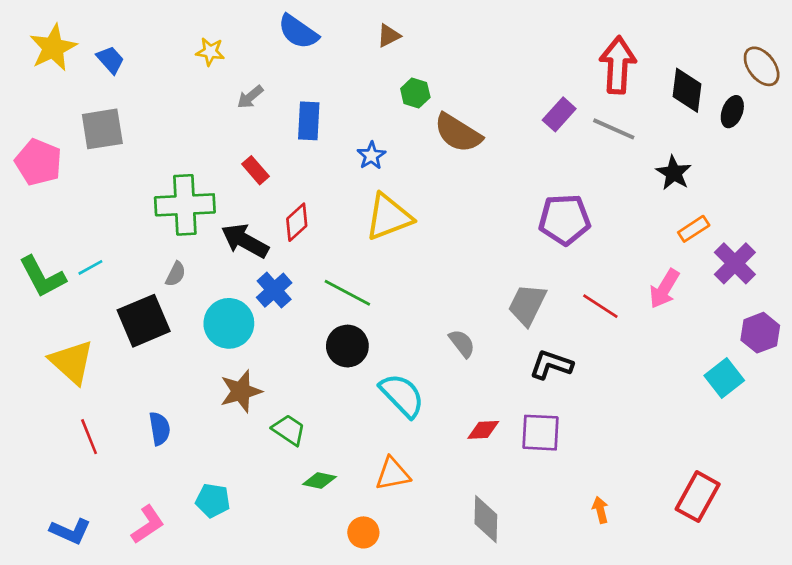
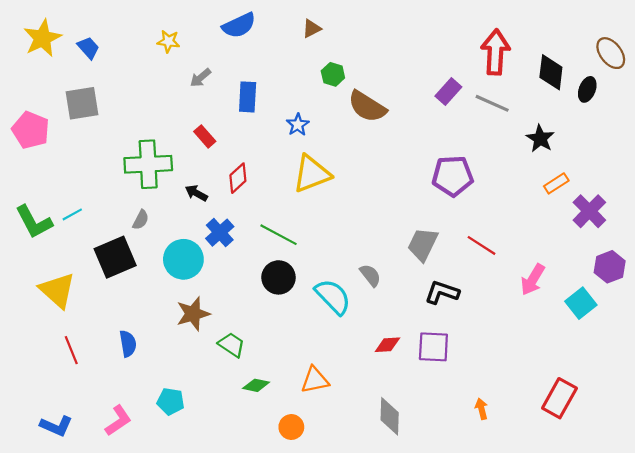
blue semicircle: (298, 32) -> (239, 25), turned -60
black arrow: (245, 241) -> (196, 193), size x0.6
pink arrow: (664, 289) -> (533, 280), moved
cyan semicircle: (402, 395) -> (333, 297), moved

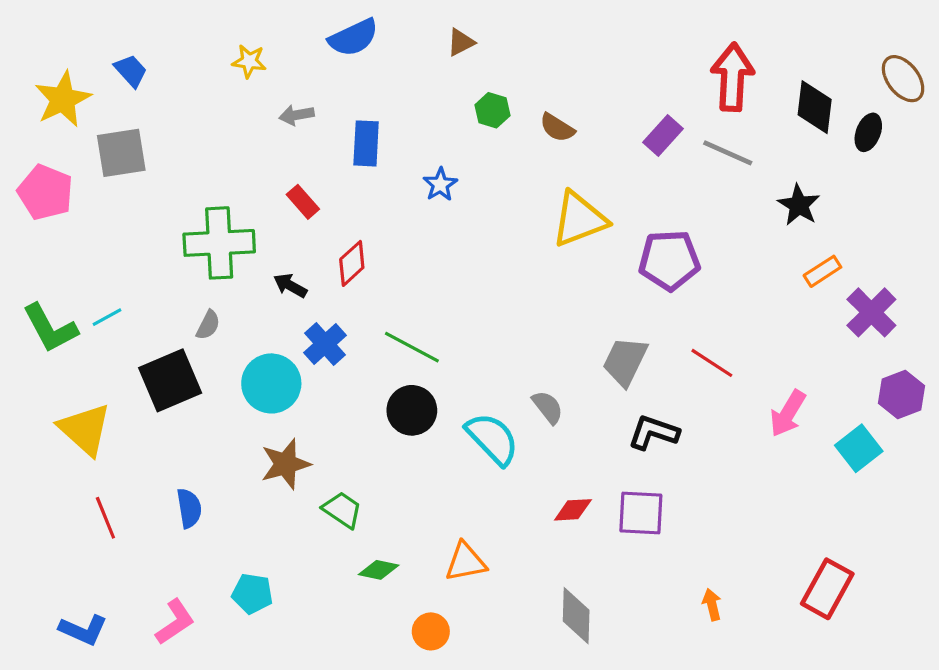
yellow star: (42, 38) -> (63, 99), moved
gray arrow: (201, 78) -> (297, 115), turned 30
brown semicircle: (367, 107) -> (557, 128), moved, size x0.6
yellow triangle: (312, 174) -> (579, 219), moved

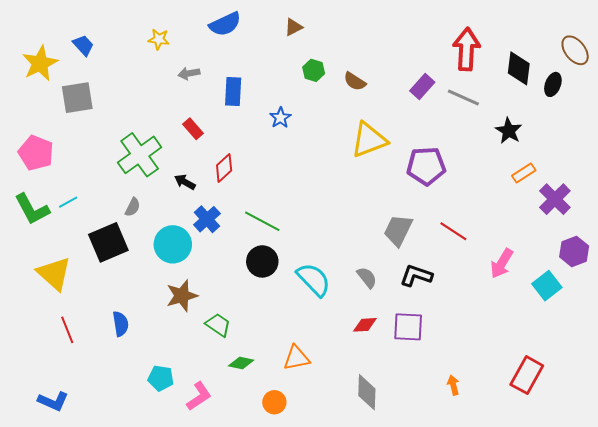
pink pentagon: (45, 192) -> (36, 153), moved
green cross: (219, 243) -> (140, 155), turned -33
gray semicircle: (548, 407) -> (367, 278), moved
pink L-shape: (175, 622) -> (199, 396), moved

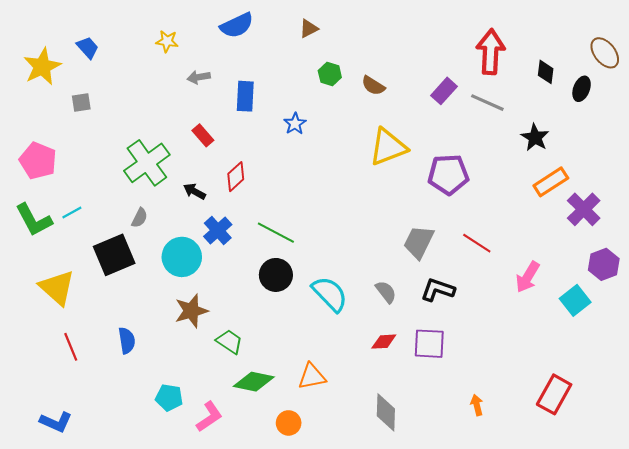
black diamond: (519, 68) -> (546, 72), size x0.7
gray square: (77, 98) -> (81, 103), size x0.6
orange rectangle: (524, 173) -> (551, 182), size x1.4
green diamond: (241, 363) -> (254, 382), size x1.5

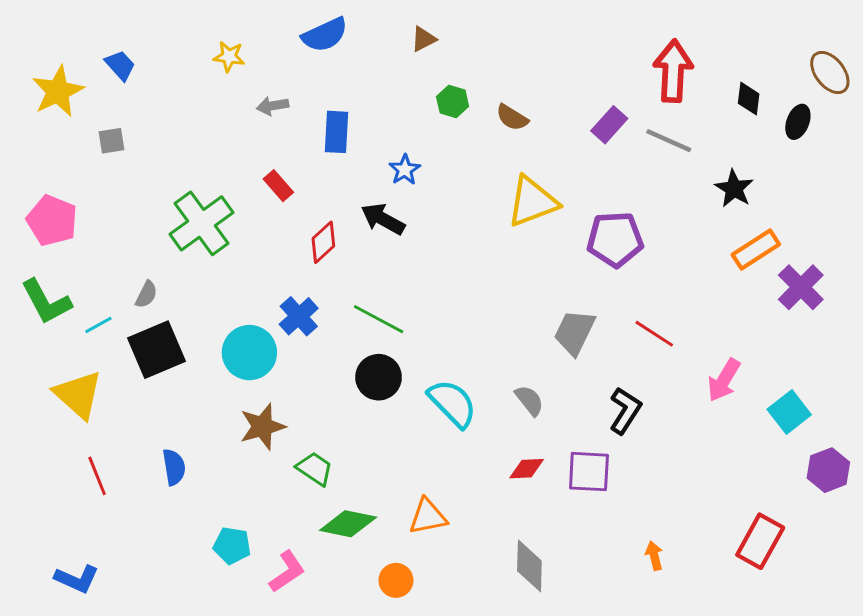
black arrow: (194, 191) -> (383, 219), moved, size x1.4
cyan line: (72, 213) -> (98, 325), moved
gray semicircle: (139, 218) -> (146, 294), moved
purple hexagon: (604, 264) -> (828, 470), moved
black L-shape: (438, 290) -> (625, 411), moved, turned 104

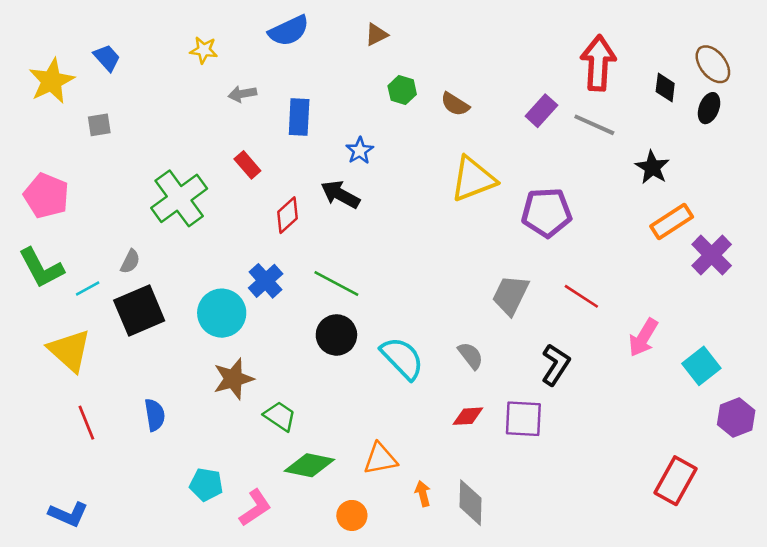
brown ellipse: (830, 72) -> (713, 64), moved
orange arrow: (654, 556) -> (423, 494), moved

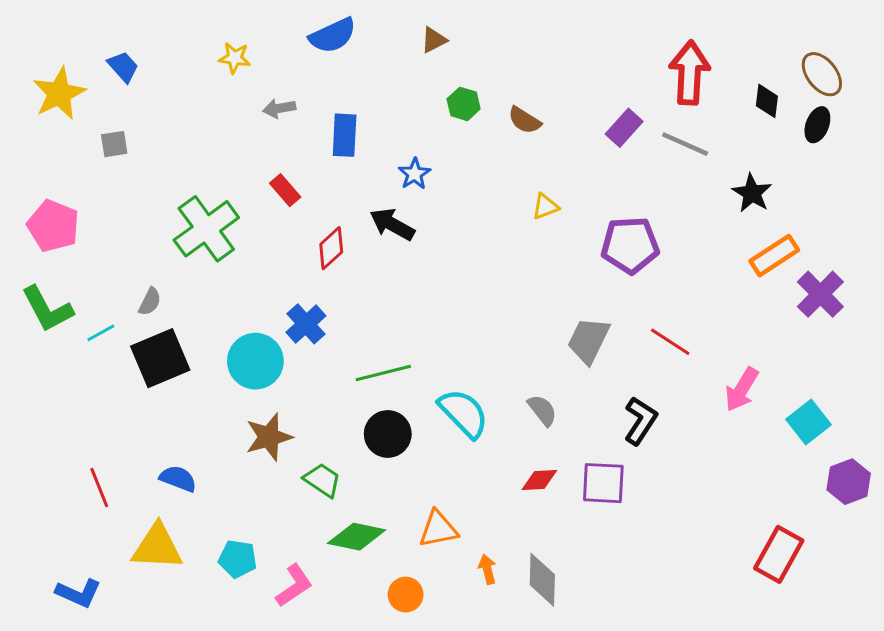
yellow triangle: (473, 179) -> (545, 207), size x0.5
green line: (336, 283) -> (383, 373), moved, turned -42
black circle: (336, 335) -> (388, 434), moved
yellow triangle: (70, 350) -> (157, 547), moved, turned -39
blue semicircle: (155, 415) -> (178, 479), turned -60

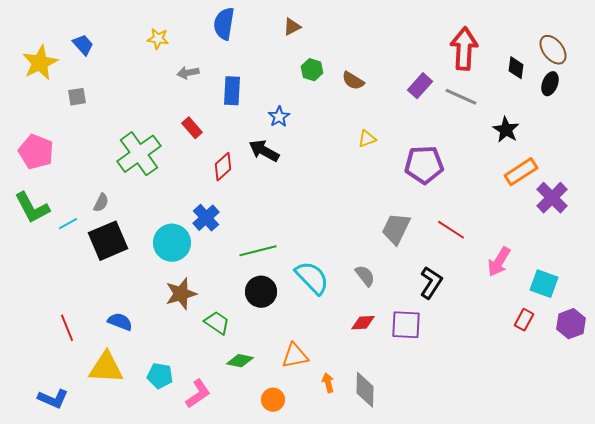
blue semicircle: (333, 36) -> (224, 24), turned 124
cyan square: (808, 422) -> (544, 284), turned -32
green diamond: (357, 537) -> (240, 361), size x0.7
red rectangle: (779, 554) -> (524, 320), moved, size x0.6

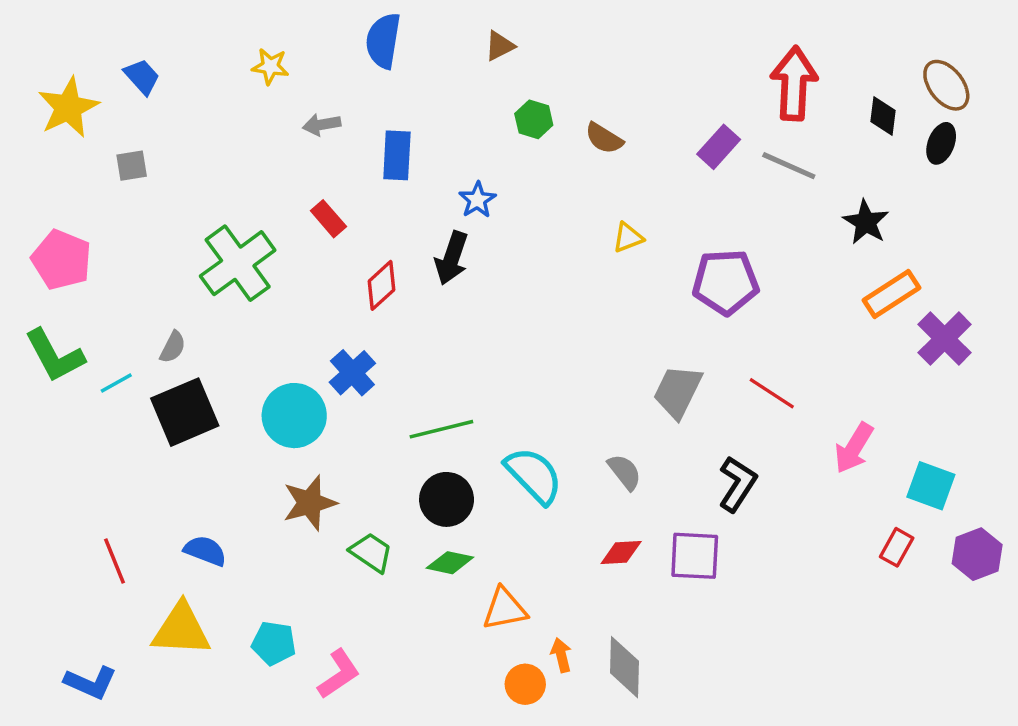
black arrow: (264, 151) -> (452, 258), turned -100
green diamond: (240, 361) -> (450, 563), moved
orange circle: (273, 400) -> (525, 684), moved

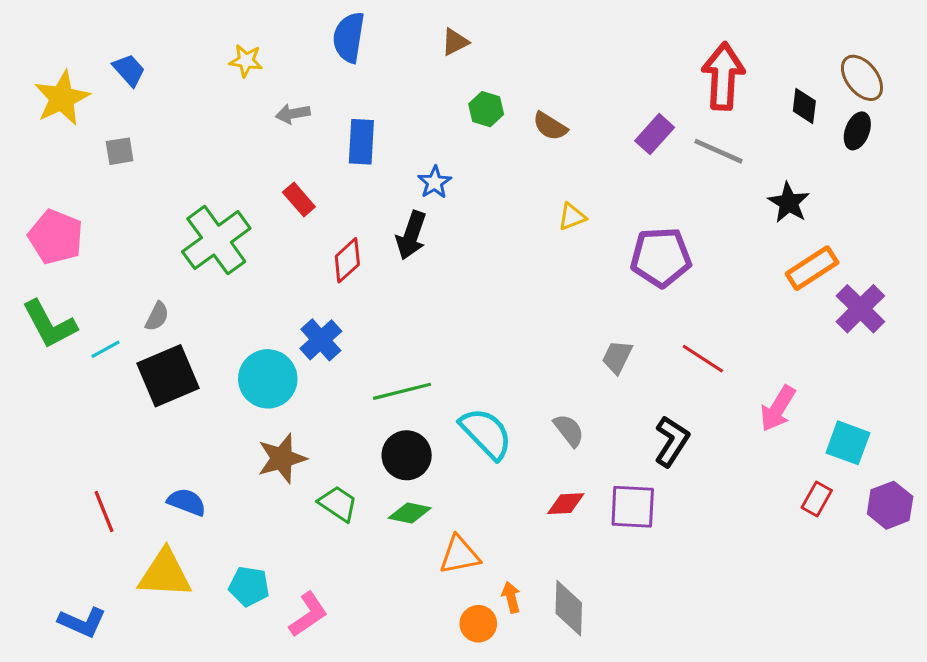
gray trapezoid: (678, 392) -> (617, 357), size x0.7

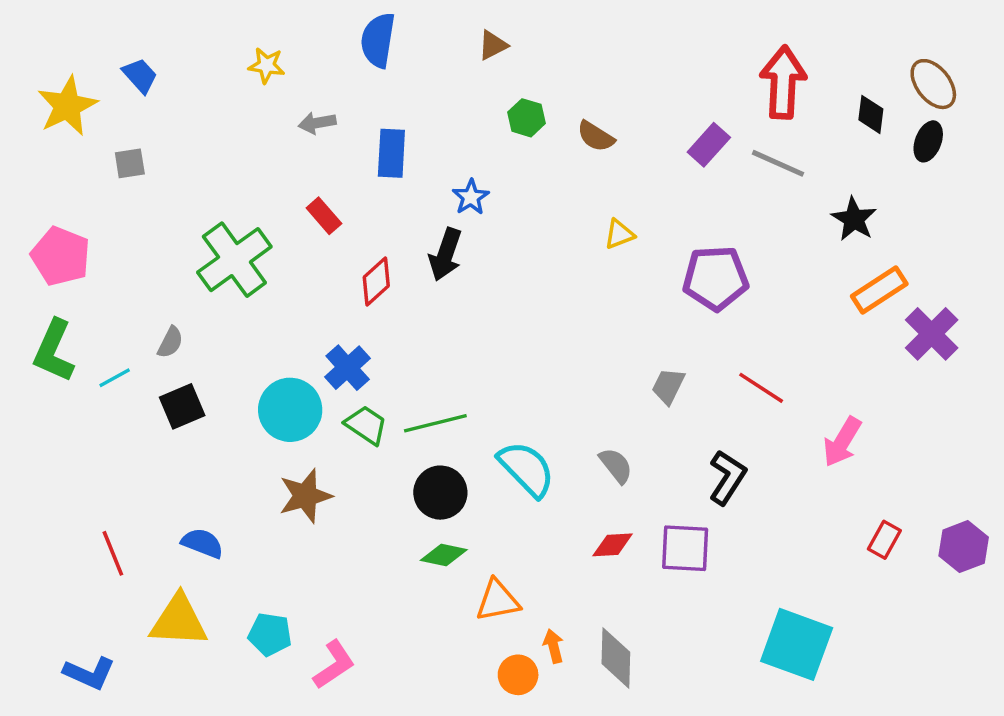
green L-shape: (49, 324) -> (54, 351), turned 52
black square: (168, 376) -> (182, 406), size x0.7
cyan square: (848, 443) -> (797, 644), moved, size x1.5
green trapezoid: (338, 504) -> (366, 425), moved

